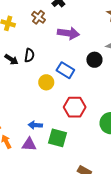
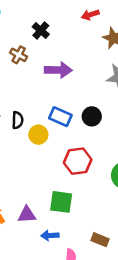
black semicircle: (29, 55) -> (18, 120), moved
black circle: (94, 60) -> (92, 116), moved
blue arrow: (35, 125) -> (50, 235), moved

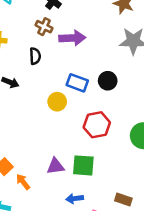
brown cross: (19, 55) -> (44, 27), moved
black semicircle: (18, 120) -> (35, 56), moved
purple triangle: (27, 215) -> (55, 166), moved

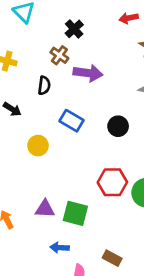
blue rectangle: (77, 83) -> (71, 121), moved
yellow circle: (57, 102) -> (38, 146), moved
red hexagon: (97, 125) -> (112, 182), moved

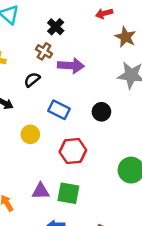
black semicircle: (44, 85) -> (32, 80), turned -133
red hexagon: (112, 182) -> (73, 151), moved

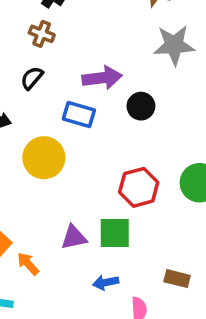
purple arrow: (71, 66) -> (102, 78), moved
yellow circle: (30, 134) -> (44, 158), size x1.5
red hexagon: (73, 151) -> (139, 187), moved

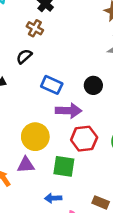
purple arrow: (102, 78) -> (68, 111), moved
yellow circle: (44, 158) -> (35, 137), moved
purple triangle: (74, 237) -> (26, 165), moved

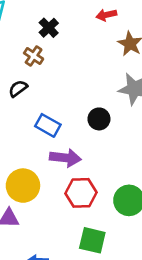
black circle: (93, 85) -> (99, 119), moved
green square: (64, 166) -> (92, 240), moved

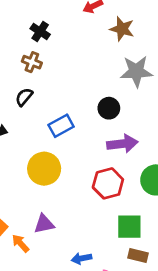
blue rectangle: (48, 125) -> (61, 126), turned -45
purple arrow: (65, 158) -> (122, 144), moved
yellow circle: (23, 186) -> (44, 169), moved

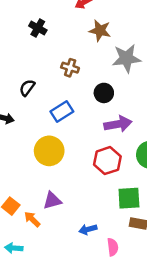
brown star: (122, 29) -> (100, 31), moved
brown cross: (32, 62) -> (70, 68), moved

